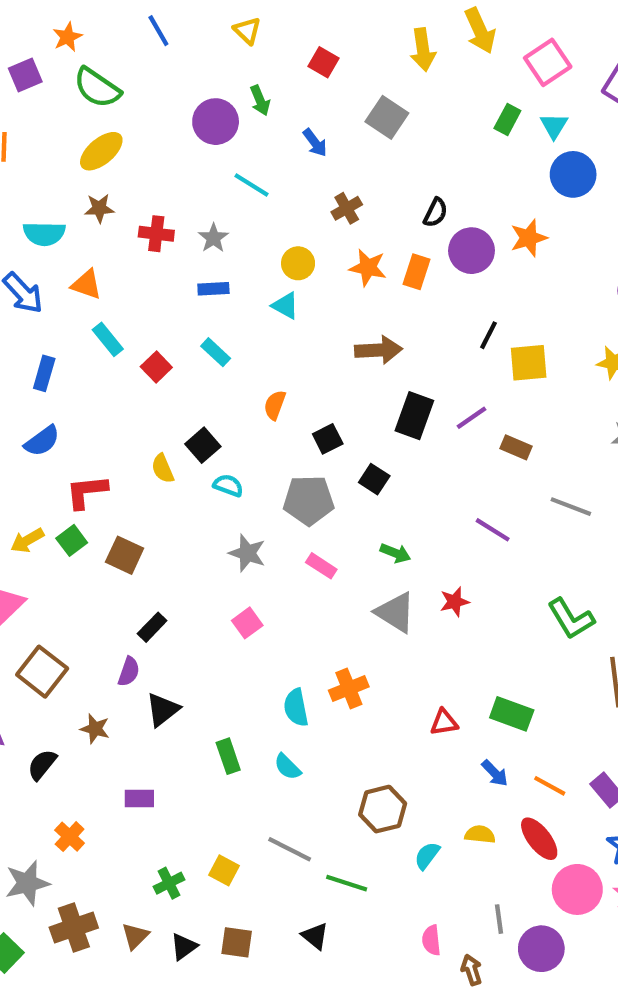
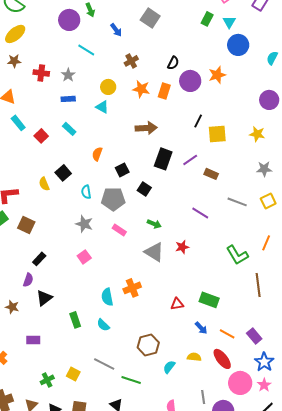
cyan semicircle: (228, 485) -> (86, 192), moved, turned -120

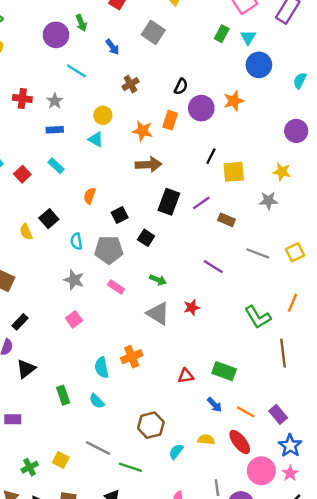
orange star: (141, 89) -> (142, 131), moved
gray star: (264, 169) -> (269, 201), moved

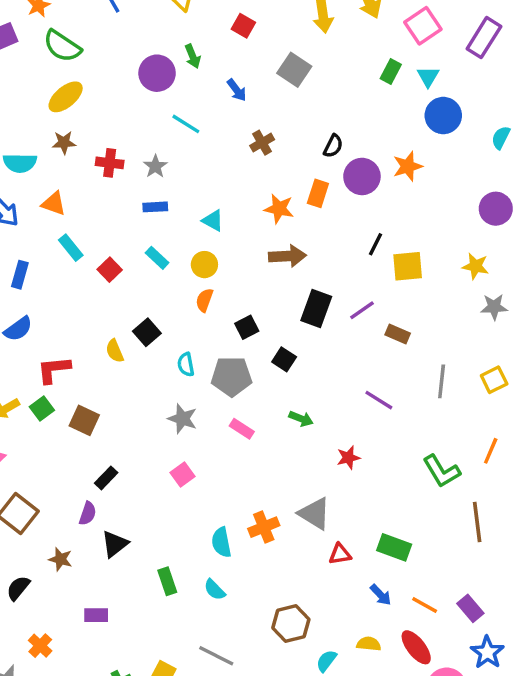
yellow circle: (103, 115) -> (204, 265), moved
gray star: (269, 201) -> (494, 307), moved
gray line: (258, 253) -> (442, 381), turned 75
gray triangle: (158, 313) -> (315, 514), moved

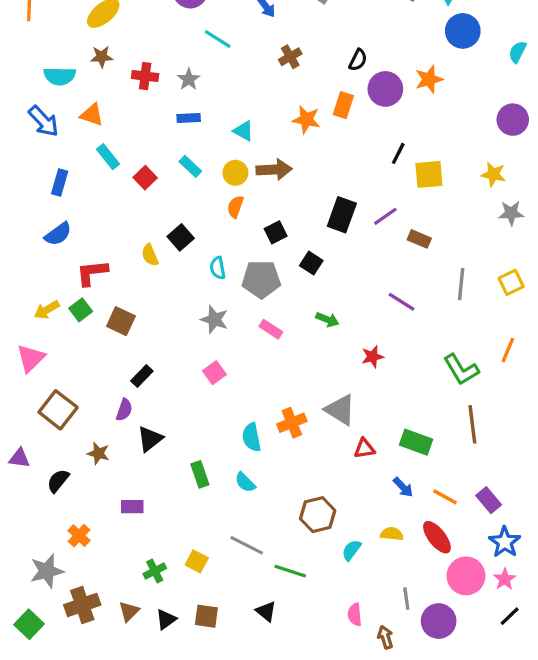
brown arrow: (287, 256) -> (274, 170), moved
brown line: (477, 522) -> (472, 424), moved

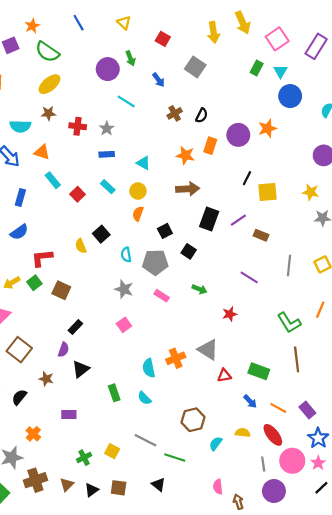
black semicircle: (358, 60) -> (202, 115), moved
brown arrow: (274, 170) -> (188, 189), moved
gray line: (406, 598) -> (263, 464), moved

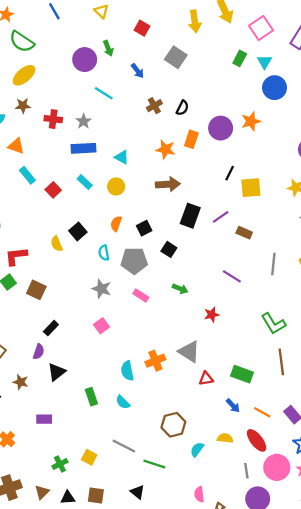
blue rectangle: (107, 154) -> (84, 148), size x1.5
orange semicircle: (138, 214) -> (116, 224), moved
black triangle: (92, 490) -> (68, 498), turned 32

